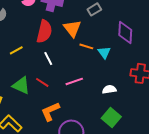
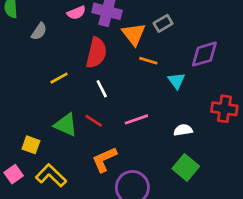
orange triangle: (72, 28) -> (134, 34), moved
purple diamond: (125, 32) -> (204, 54), turned 70
orange line: (86, 46) -> (148, 61), moved

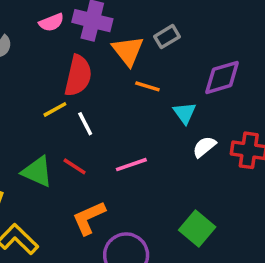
yellow line: (59, 78) -> (55, 109), moved
white semicircle: (183, 130) -> (204, 147), moved, turned -30

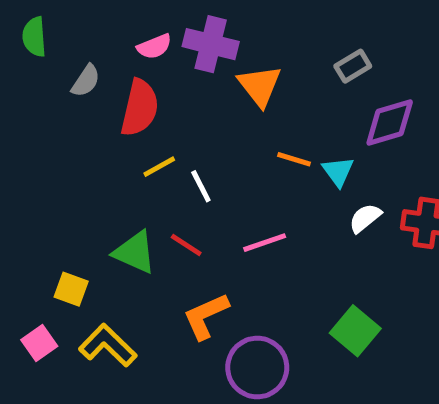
gray rectangle: (167, 37) -> (353, 66), moved
red semicircle: (78, 76) -> (140, 108), moved
orange line: (147, 86) -> (294, 159), moved

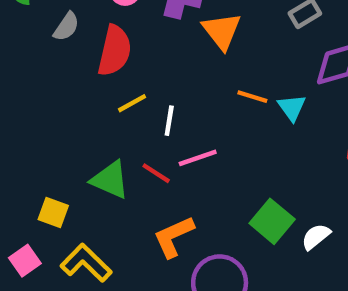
white line: (201, 186) -> (169, 121), turned 36
white semicircle: (365, 218) -> (316, 237), moved
pink line: (265, 243) -> (198, 158), moved
green square: (355, 331) -> (272, 221), moved

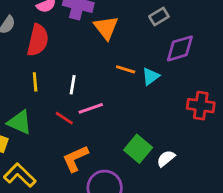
yellow line: (132, 103) -> (35, 82), moved, turned -66
cyan triangle: (292, 108) -> (151, 76), turned 30
green triangle: (110, 180) -> (20, 122), moved

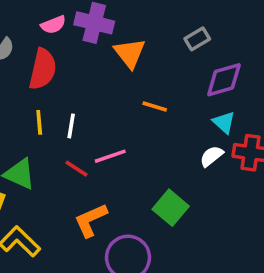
cyan triangle: (151, 76) -> (224, 122), moved, turned -42
white line: (73, 85) -> (71, 126), moved
white semicircle: (166, 158) -> (212, 156), moved

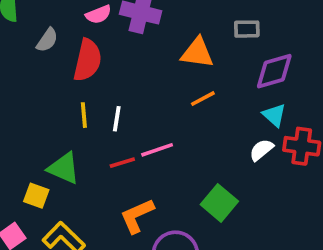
gray rectangle: (197, 39) -> (247, 29), turned 30
orange triangle: (130, 53) -> (197, 53), moved, turned -44
orange line: (155, 106) -> (203, 99), turned -45
red line: (76, 169) -> (122, 163), turned -50

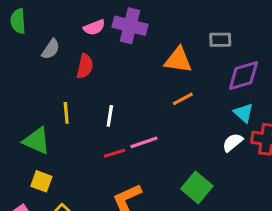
red semicircle: (88, 60) -> (85, 66), size x0.7
yellow line: (84, 115) -> (66, 113), moved
green triangle: (64, 168) -> (37, 141), moved

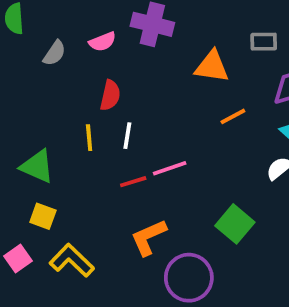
pink semicircle: (94, 27) -> (102, 42), moved
red semicircle: (85, 66) -> (110, 95), moved
orange line: (183, 99) -> (233, 116), moved
yellow line: (66, 113) -> (89, 138), moved

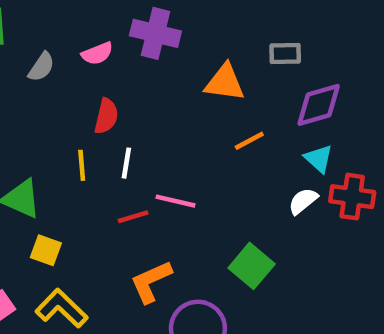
pink line: (170, 168) -> (176, 201), turned 32
yellow square: (43, 216) -> (46, 250), moved

